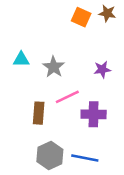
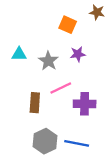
orange square: (81, 17) -> (68, 25), moved
purple star: (102, 69) -> (78, 54), moved

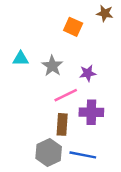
purple star: (78, 54) -> (88, 73), moved
brown rectangle: (35, 103) -> (62, 124), moved

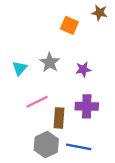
cyan triangle: (21, 59) -> (20, 68), moved, turned -49
pink line: (66, 95) -> (37, 102), moved

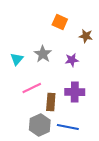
brown star: (99, 13) -> (86, 36), moved

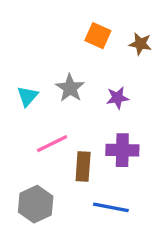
brown star: (86, 36) -> (140, 44), moved
gray hexagon: (40, 125) -> (36, 204), moved

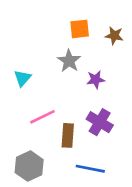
orange square: (98, 36) -> (80, 29), turned -30
gray star: (70, 88) -> (69, 61), moved
purple cross: (122, 150) -> (100, 122), turned 30

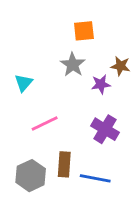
brown star: (114, 36) -> (120, 66), moved
brown rectangle: (68, 135) -> (64, 164), moved

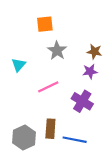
orange square: (84, 31) -> (45, 24), moved
purple star: (101, 84) -> (90, 71), moved
pink line: (45, 124) -> (48, 87), moved

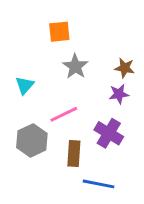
brown rectangle: (50, 129) -> (74, 153), moved
gray hexagon: (24, 138) -> (32, 140), moved

